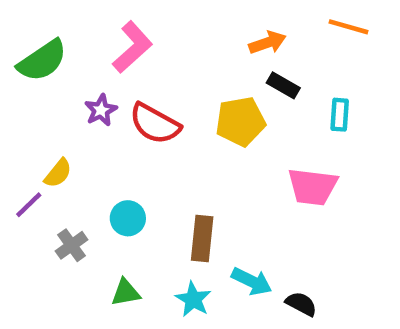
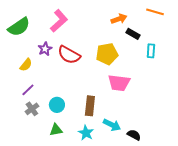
black rectangle: (283, 85) -> (133, 34), moved
yellow semicircle: (58, 173) -> (26, 65), moved
pink trapezoid: (313, 187) -> (119, 83), moved
purple line: (29, 205) -> (28, 90), moved
cyan circle: (128, 218) -> (57, 105), moved

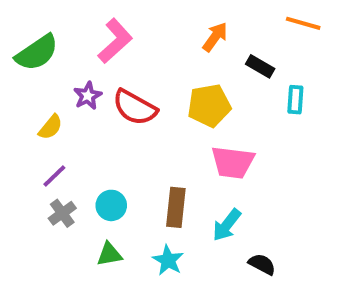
orange arrow: (119, 19) -> (215, 37), moved, turned -35
cyan arrow: (112, 125) -> (227, 225), moved, turned 102

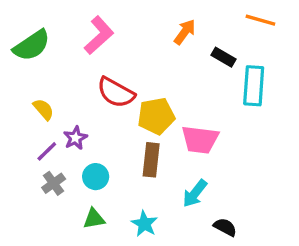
purple star: (88, 96) -> (75, 138), moved
cyan rectangle: (295, 100) -> (254, 86), size x1.6
yellow pentagon: (209, 106) -> (156, 116), moved
yellow semicircle: (51, 127) -> (43, 109), turned -80
brown rectangle: (176, 207) -> (151, 160), moved

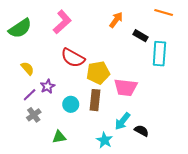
cyan circle: (96, 177) -> (71, 104), moved
cyan star: (144, 224) -> (105, 140), moved
black semicircle: (225, 227) -> (141, 131), moved

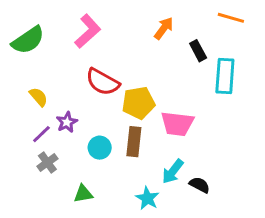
black rectangle: (140, 36) -> (198, 51), turned 32

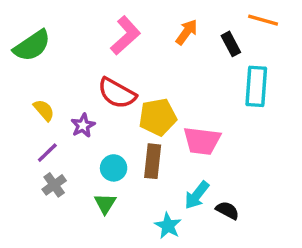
pink L-shape: (88, 31) -> (125, 35), moved
black rectangle: (198, 51) -> (231, 44), moved
purple star: (67, 122) -> (83, 125), moved
green triangle: (83, 194) -> (105, 204), moved, turned -48

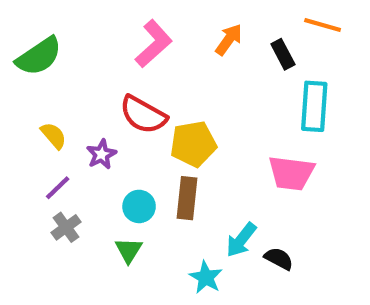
pink trapezoid: (202, 141) -> (291, 173), moved

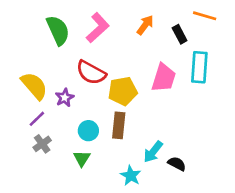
green semicircle: (39, 56) -> (58, 30), moved, turned -80
yellow semicircle: (54, 136) -> (34, 86), size x1.6
pink trapezoid: (291, 173) -> (164, 78), moved, turned -80

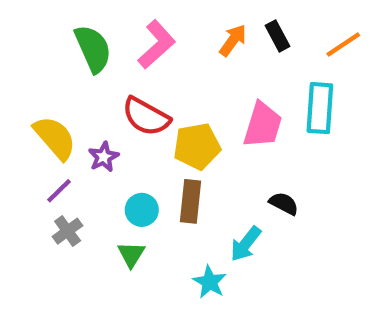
orange line: (205, 16) -> (343, 44), moved, turned -50
black rectangle: (180, 34) -> (277, 36), moved
black semicircle: (177, 164) -> (284, 204), moved

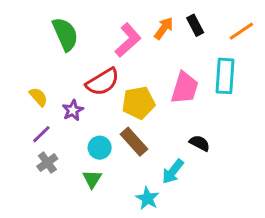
pink L-shape: (157, 44) -> (128, 40), moved
red semicircle: (146, 117) -> (103, 82), turned -60
yellow semicircle: (55, 138) -> (38, 97), size x0.6
brown rectangle: (191, 201) -> (134, 142), turned -48

